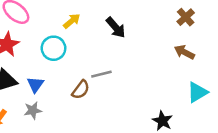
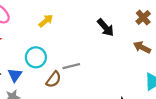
black arrow: (116, 27) -> (106, 27), moved
cyan circle: (54, 48) -> (36, 57), moved

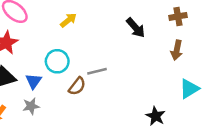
brown cross: (143, 18) -> (178, 16), turned 32
brown arrow: (142, 47) -> (177, 50), turned -105

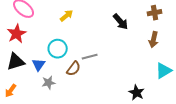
gray star: (31, 106) -> (49, 83), moved

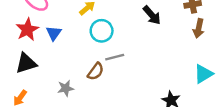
brown arrow: (154, 40) -> (199, 28), moved
cyan circle: (58, 49) -> (102, 31), moved
blue triangle: (39, 65) -> (54, 33), moved

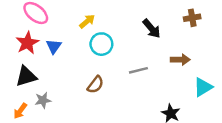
brown arrow: (199, 28) -> (180, 60), moved, turned -102
gray line: (115, 57) -> (138, 70), moved
gray star: (66, 88) -> (43, 100), moved

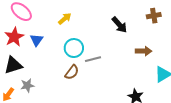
cyan circle: (101, 44) -> (74, 48), moved
gray line: (138, 70) -> (93, 59), moved

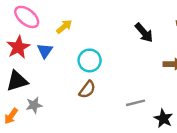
yellow arrow: (65, 19) -> (64, 27), moved
gray line: (93, 59) -> (136, 103), moved

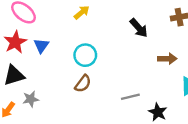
yellow arrow: (64, 27) -> (82, 12), moved

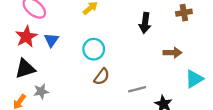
black arrow: (139, 28) -> (145, 23), turned 48
brown semicircle: (83, 84) -> (102, 77), moved

